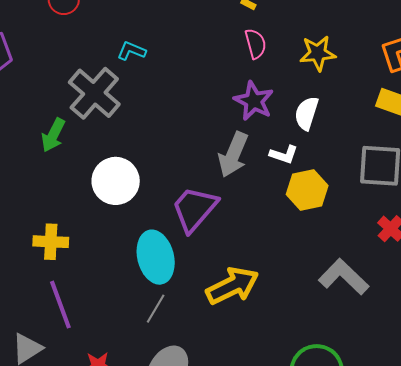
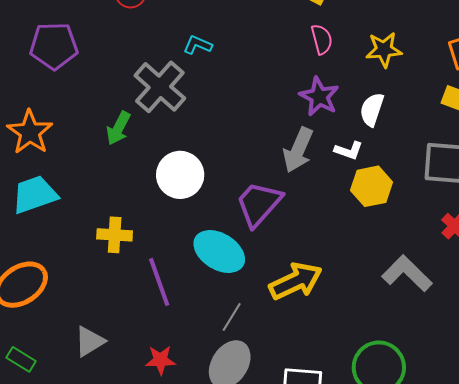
cyan ellipse: (156, 257) -> (219, 252), turned -45
purple line: (60, 305) -> (159, 282), moved
gray line: (156, 309) -> (232, 317), moved

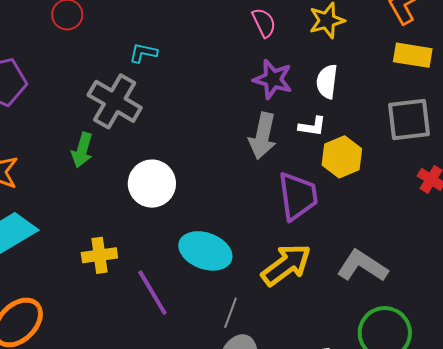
purple trapezoid: (259, 204) -> (298, 196), moved, turned 142
gray L-shape: (407, 274) -> (362, 266), moved

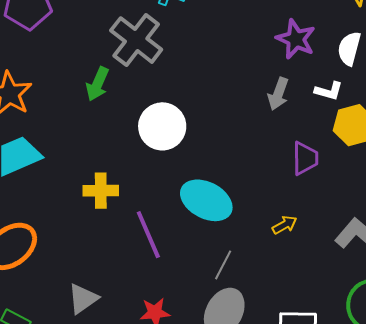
gray arrow: (263, 136) -> (278, 94), size x0.7
purple trapezoid: (298, 196) -> (305, 158), size x0.7
yellow arrow: (286, 265) -> (285, 225), size x0.5

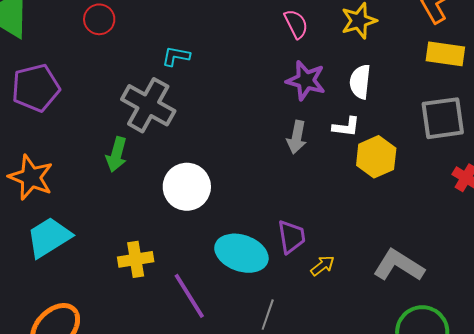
purple trapezoid: (305, 158) -> (291, 237), moved

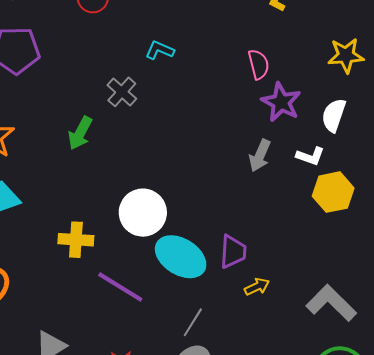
pink semicircle: (296, 24) -> (259, 64), moved
gray cross: (148, 105) -> (122, 92), size x0.6
white circle: (187, 187) -> (143, 213), moved
purple line: (189, 296) -> (120, 287), turned -39

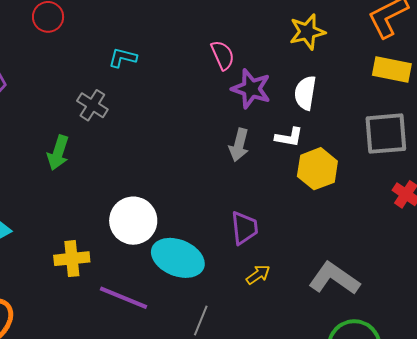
purple trapezoid: (233, 252) -> (244, 228), moved

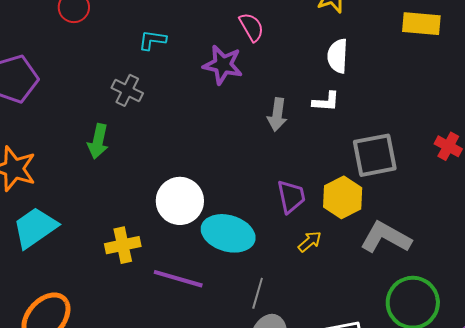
purple star: (251, 89) -> (223, 65), moved
gray square: (386, 134) -> (375, 155), moved
yellow hexagon: (317, 169) -> (343, 197), moved

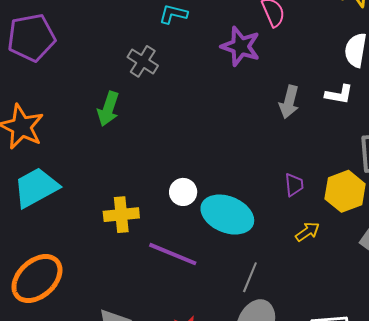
purple trapezoid: (291, 197) -> (294, 185), size x0.7
white circle: (180, 201) -> (183, 192), moved, size x0.6

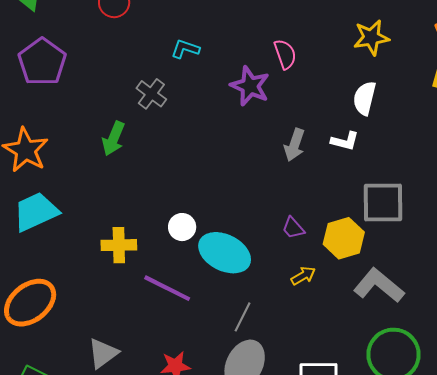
purple pentagon: (31, 38) -> (42, 62), turned -30
purple trapezoid: (294, 185) -> (293, 228), turned 140

